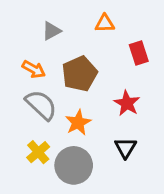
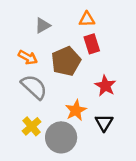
red rectangle: (139, 53) -> (92, 44), moved
orange star: (78, 123) -> (76, 110), moved

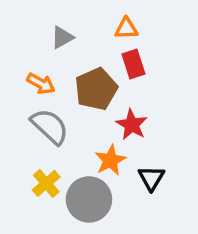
red star: (105, 86) -> (132, 125), moved

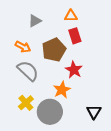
black triangle: (151, 178) -> (94, 112), moved

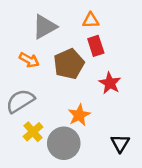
gray triangle: (35, 21) -> (45, 27), size x1.5
red star: (74, 70) -> (110, 83), moved
gray semicircle: (28, 71) -> (20, 101), moved, turned -75

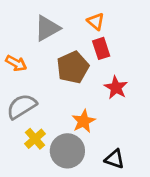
orange triangle: (91, 20) -> (96, 21), turned 42
orange arrow: (29, 60) -> (16, 63), moved
black triangle: (120, 143) -> (115, 159), moved, turned -42

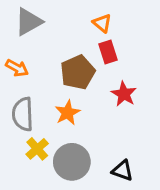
gray triangle: (47, 28) -> (28, 22), moved
gray semicircle: (22, 106) -> (23, 114), turned -60
orange star: (84, 121) -> (68, 113), moved

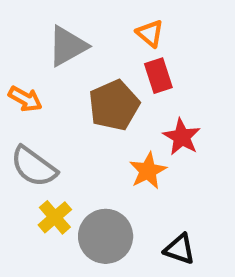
gray triangle: (28, 22) -> (68, 46), moved
orange star: (68, 113) -> (148, 171), moved
gray semicircle: (23, 114) -> (34, 167), turned -52

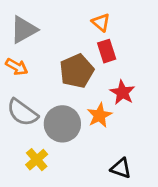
gray triangle: (68, 46) -> (24, 30), moved
yellow cross: (55, 217) -> (37, 160), moved
gray circle: (106, 236) -> (62, 124), moved

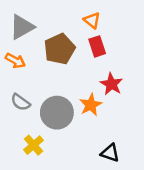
brown pentagon: (77, 71) -> (59, 49), moved
gray semicircle: (22, 112) -> (21, 102), size x0.7

